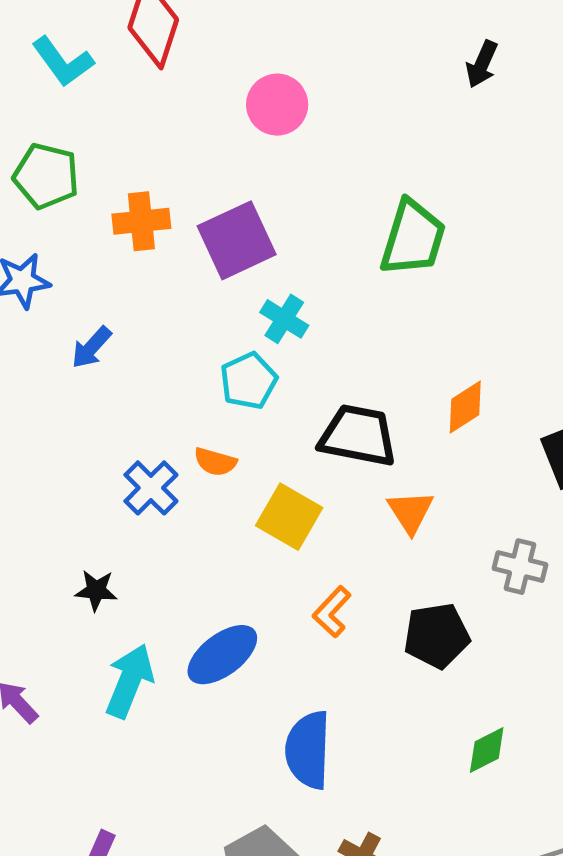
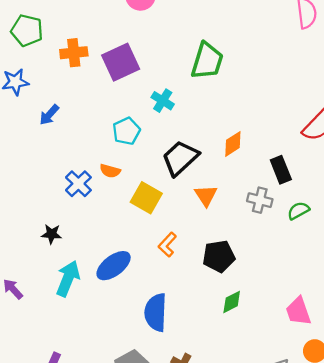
cyan cross: (284, 319) -> (163, 101), moved
black trapezoid: (358, 436) -> (180, 158), turned -54
gray cross: (520, 567) -> (260, 200), moved
green diamond: (487, 750) -> (232, 302), moved

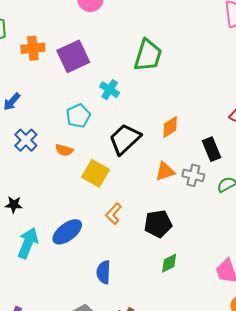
blue cross: (78, 184) -> (26, 140), moved
orange triangle: (206, 195) -> (165, 171), moved, turned 45
blue semicircle: (156, 312) -> (104, 272), size x0.7

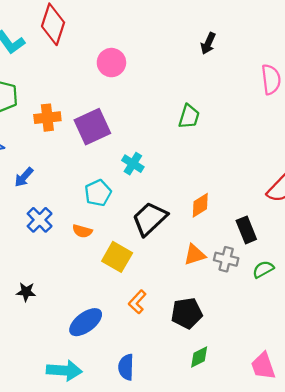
green trapezoid: (148, 55) -> (189, 116), moved, size x0.7
cyan arrow: (28, 243) -> (64, 370), moved, turned 72

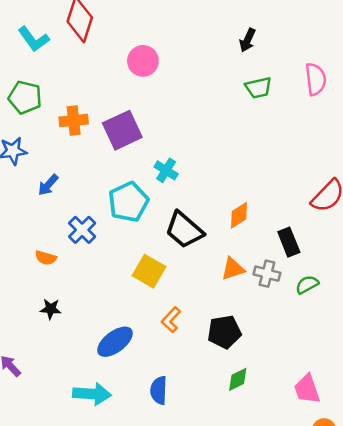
green trapezoid: (189, 116) -> (258, 88), moved, turned 60
cyan pentagon: (98, 193) -> (128, 202), size x1.4
black trapezoid: (150, 219) -> (184, 230), turned -96
blue cross: (40, 220) -> (82, 230), moved
orange semicircle: (82, 231) -> (46, 258), moved

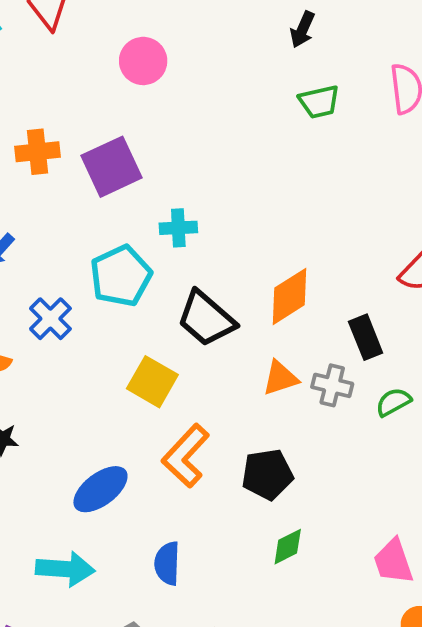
cyan cross: (166, 170) -> (178, 228), turned -35
orange diamond: (239, 215) -> (290, 296), size x1.4
orange L-shape: (171, 320) -> (186, 456), size x1.6

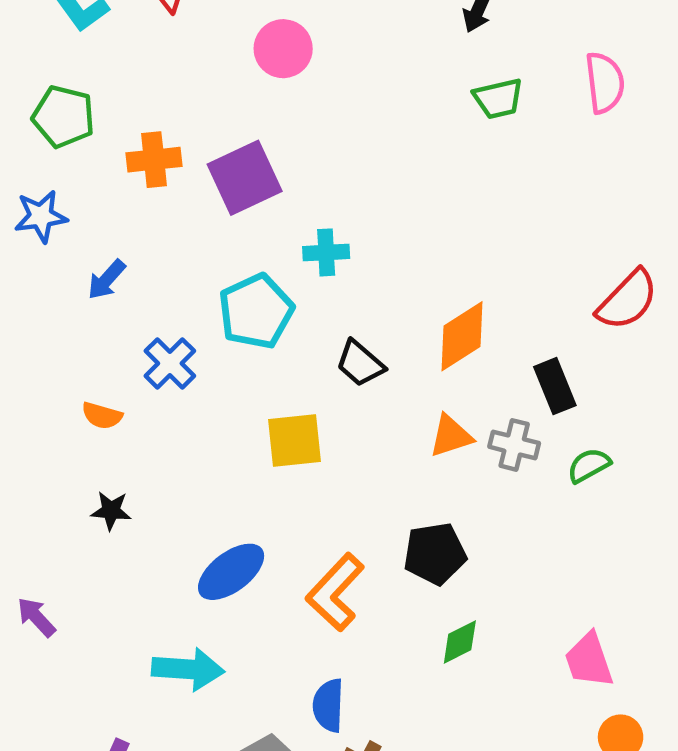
black trapezoid: (206, 319) -> (360, 363), size x0.7
yellow square: (152, 382) -> (294, 440), turned -36
orange L-shape: (186, 456) -> (335, 592), moved
blue semicircle: (167, 563) -> (328, 705), moved

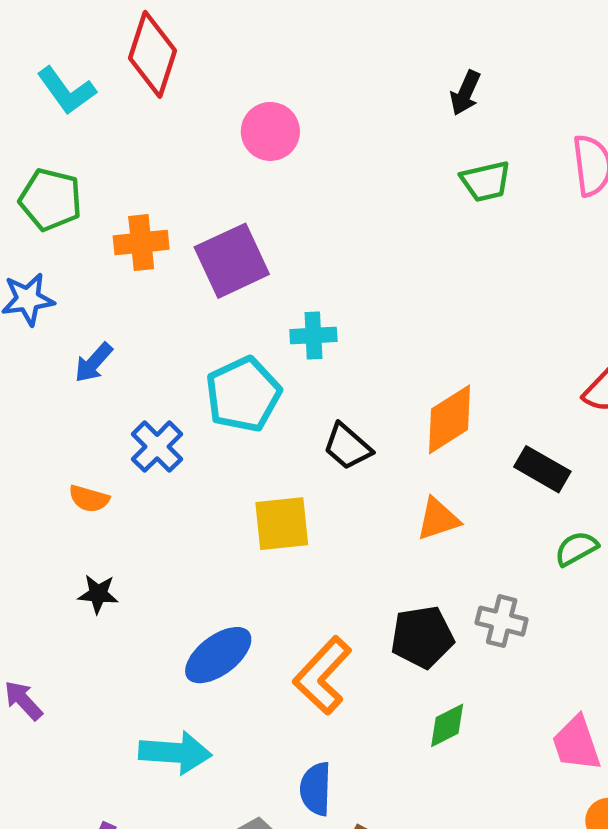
black rectangle: (555, 386) -> (542, 469), turned -38
gray cross: (514, 445) -> (502, 621), moved

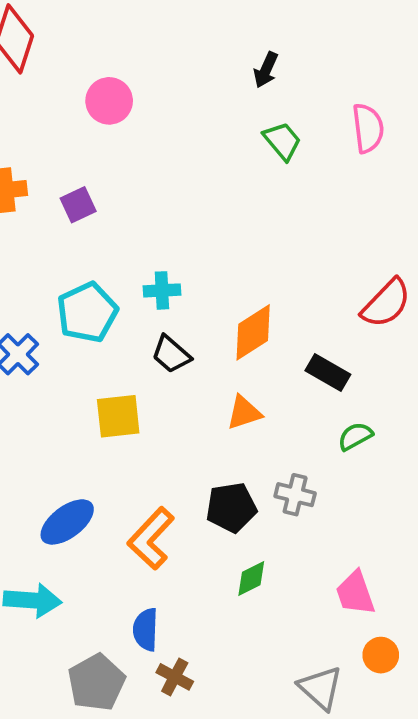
green trapezoid: (486, 181) -> (282, 141), turned -117
purple square: (232, 261) -> (78, 205), size x0.6
cyan cross: (313, 335) -> (162, 290), moved

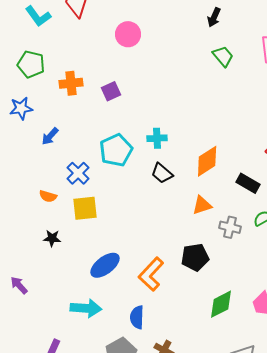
yellow square: (118, 416) -> (85, 208), moved
gray cross: (295, 495) -> (230, 227), moved
green diamond: (251, 578) -> (221, 304), moved, size x1.4
blue semicircle: (146, 630) -> (137, 317), moved

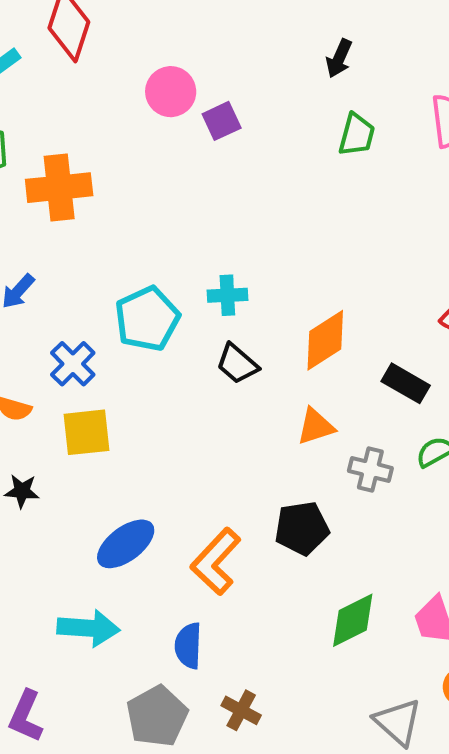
green trapezoid: (223, 56) -> (357, 135), turned 55
orange cross: (71, 83) -> (59, 188), size x1.4
purple square: (111, 91) -> (222, 121), moved

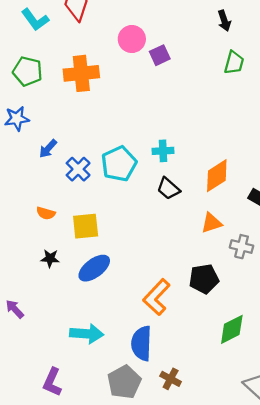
black arrow: (339, 58) -> (224, 21), turned -42
orange cross: (59, 188) -> (81, 73), moved
blue cross: (73, 364) -> (78, 169), moved
blue ellipse: (126, 544) -> (94, 268), moved
blue semicircle: (188, 646) -> (142, 343), size x1.4

